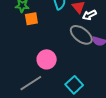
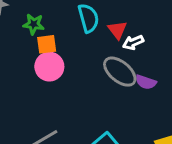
pink circle: (47, 59) -> (49, 67), moved

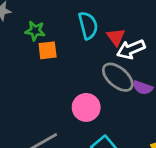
white arrow: (133, 42) -> (131, 49), size x1.4
pink circle: (49, 67) -> (86, 107), moved

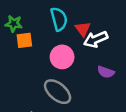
gray ellipse: (118, 77) -> (58, 92), moved
pink circle: (86, 107) -> (62, 57), moved

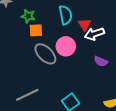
gray ellipse: (58, 92) -> (45, 54), moved

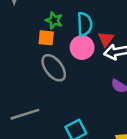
green star: (28, 16) -> (54, 20), moved
pink circle: (66, 46) -> (82, 47), moved

